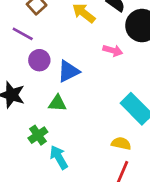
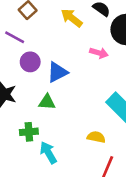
green cross: (38, 135) -> (29, 132), turned 30
yellow semicircle: (121, 143) -> (96, 137), moved

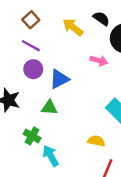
purple line: (15, 37) -> (31, 46), moved
green cross: (29, 132) -> (32, 136), turned 35

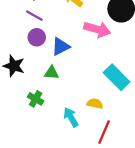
pink arrow: (99, 61) -> (97, 29), size x1.6
cyan arrow: (51, 156) -> (71, 117), moved

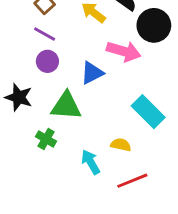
blue triangle: (61, 46) -> (92, 73), moved
green triangle: (52, 73) -> (66, 106), size x1.6
red line: (104, 132) -> (132, 181), turned 45

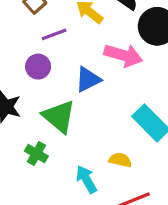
purple line: (45, 34) -> (54, 34), moved, turned -50
green triangle: (66, 106) -> (59, 116), turned 36

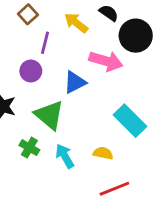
purple line: (54, 34) -> (45, 43), turned -55
cyan arrow: (86, 179) -> (65, 156), moved

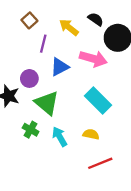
purple circle: (31, 71) -> (29, 78), moved
blue triangle: (75, 82) -> (60, 67), moved
cyan rectangle: (130, 121) -> (98, 101), moved

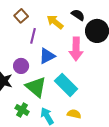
pink arrow: (93, 59) -> (76, 49), turned 75
cyan rectangle: (98, 101) -> (66, 85), moved

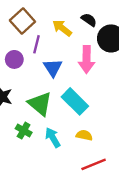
brown square: (21, 16) -> (22, 21), size x1.5
blue triangle: (47, 56) -> (53, 68), turned -36
purple circle: (21, 66) -> (14, 59), moved

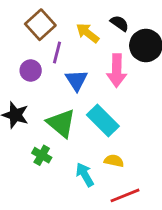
cyan arrow: (53, 138) -> (85, 175), moved

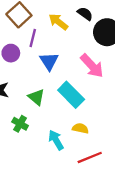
pink arrow: (117, 71) -> (92, 66), moved, turned -44
green triangle: (61, 123) -> (36, 97), size x0.7

